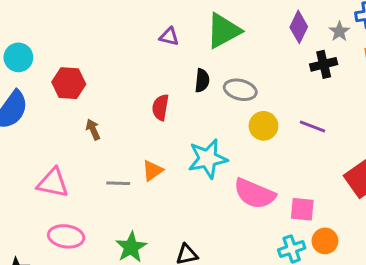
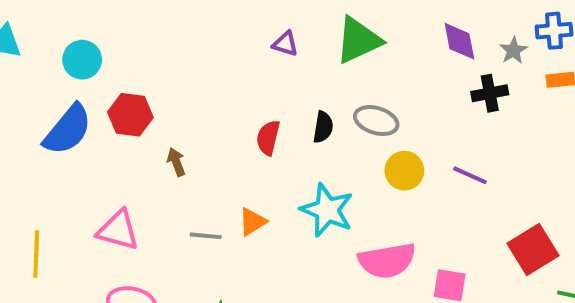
purple diamond: (299, 27) -> (459, 41), turned -40
black semicircle: (202, 81) -> (323, 127), moved
red hexagon: (69, 83) -> (130, 115), moved
cyan star: (208, 159) -> (327, 210), turned 30
pink semicircle: (255, 194) -> (387, 261), turned -36

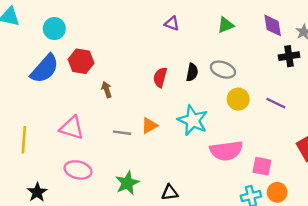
green triangle: (358, 40) -> (226, 25), moved, size x0.6

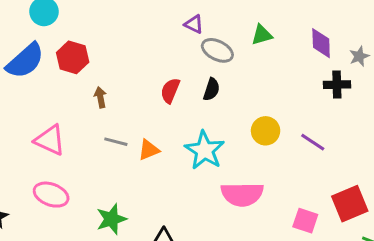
gray ellipse: (223, 70) -> (217, 50), moved
gray line: (122, 133) -> (116, 142), moved
pink square: (262, 166) -> (305, 221), moved

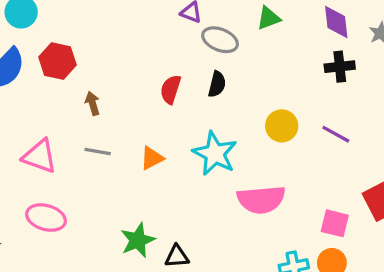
black cross: (337, 85) -> (340, 67), moved
gray line: (116, 142) -> (98, 151), moved
green star: (111, 219) -> (138, 240), moved

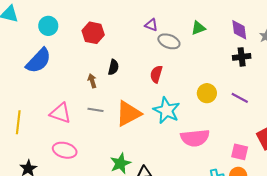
red hexagon: (58, 61) -> (93, 33), moved
black semicircle: (217, 84) -> (113, 67), moved
red semicircle: (171, 89) -> (156, 74), moved
orange triangle: (152, 158) -> (128, 114), size x1.8

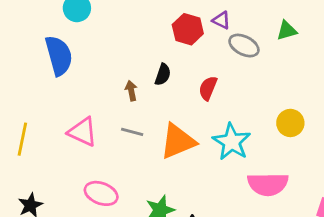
red hexagon: (93, 33) -> (188, 29), moved
blue semicircle: (39, 61) -> (59, 56), turned -64
red semicircle: (156, 74) -> (208, 88), moved
pink ellipse: (65, 150) -> (101, 193), moved

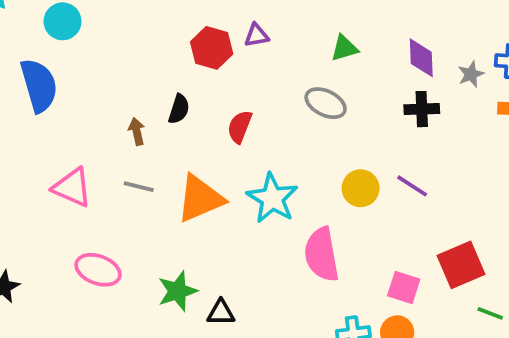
purple triangle: (221, 20) -> (257, 35), turned -36
gray ellipse: (244, 46) -> (326, 103), moved
yellow circle: (290, 123) -> (361, 188), moved
pink semicircle: (268, 184) -> (322, 255), turned 81

